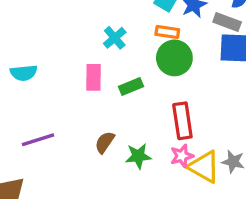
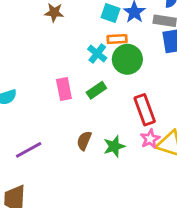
cyan cross: (115, 38) -> (97, 54), moved

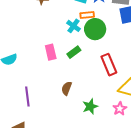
pink star: (150, 139) -> (120, 109), moved
green star: (114, 146) -> (90, 106), moved
purple line: (29, 150) -> (27, 97), turned -66

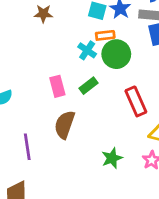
brown semicircle: (67, 88) -> (65, 125), moved, size x1.5

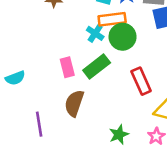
orange rectangle: (105, 35) -> (112, 19), size x1.5
green rectangle: (89, 86) -> (97, 66), size x1.5

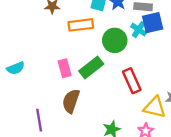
orange rectangle: (112, 19) -> (81, 25), moved
cyan cross: (95, 33) -> (139, 30), moved
cyan semicircle: (15, 78) -> (16, 68), moved

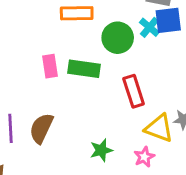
green rectangle: (91, 67) -> (84, 69), turned 40
brown semicircle: (71, 101) -> (41, 128), moved

